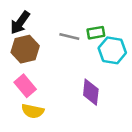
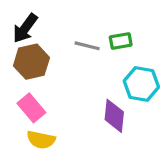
cyan hexagon: (112, 50) -> (141, 84), moved

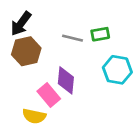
pink rectangle: (31, 108) -> (49, 95), moved
purple diamond: (114, 116) -> (66, 80), moved

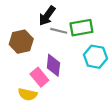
black arrow: (21, 24) -> (47, 16), moved
green rectangle: (100, 34) -> (81, 28), size x1.5

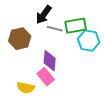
cyan hexagon: (95, 57) -> (89, 41), moved
pink rectangle: (39, 77) -> (46, 77), moved

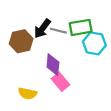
black arrow: (44, 15) -> (42, 29), moved
pink rectangle: (46, 77) -> (60, 82), moved

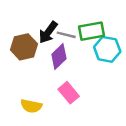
purple diamond: (53, 65) -> (59, 57), moved, turned 40

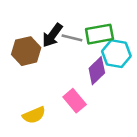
purple diamond: (59, 57) -> (97, 71), moved
yellow semicircle: (31, 106) -> (34, 115), turned -35

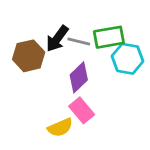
purple diamond: (97, 71) -> (79, 77), moved
yellow semicircle: (34, 115) -> (60, 128), moved

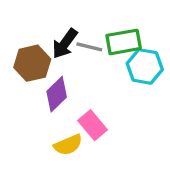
purple diamond: (79, 77) -> (57, 94), moved

